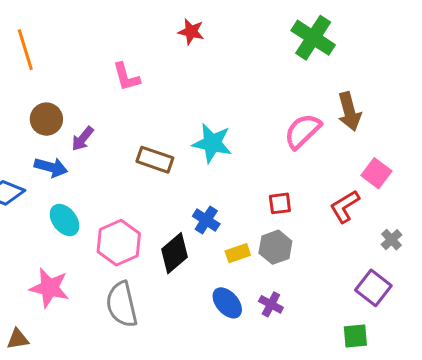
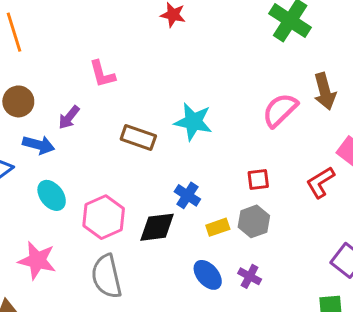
pink L-shape: (126, 77) -> (102, 74), moved
brown circle: (46, 119) -> (18, 101), moved
black diamond: (175, 253) -> (157, 227), turned 33

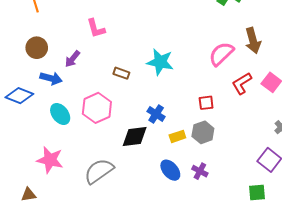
brown rectangle: (138, 138) -> (121, 73), size x0.7
red L-shape: (320, 182) -> (242, 83), moved
pink hexagon: (104, 217) -> (97, 108), moved
gray semicircle: (107, 276) -> (99, 171), turned 68

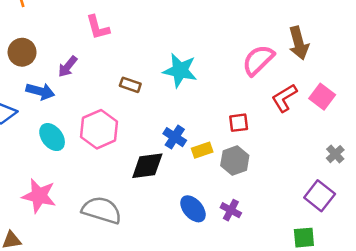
yellow rectangle: (177, 136) -> (202, 150), moved
gray semicircle: (99, 171) -> (102, 210), turned 52

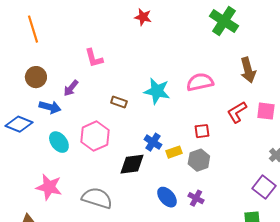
pink semicircle: (258, 60) -> (200, 82), moved, turned 32
pink square: (322, 97) -> (266, 111), turned -30

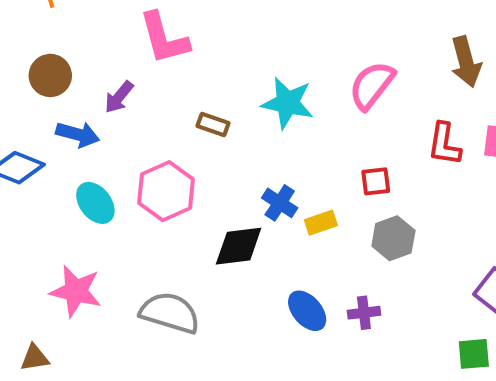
pink L-shape: (94, 58) -> (164, 38), size x1.4
pink semicircle: (200, 82) -> (372, 85), turned -40
red L-shape: (237, 112) -> (444, 144), turned -50
gray hexagon: (199, 160) -> (393, 238), moved
purple cross: (196, 198) -> (364, 313), turned -35

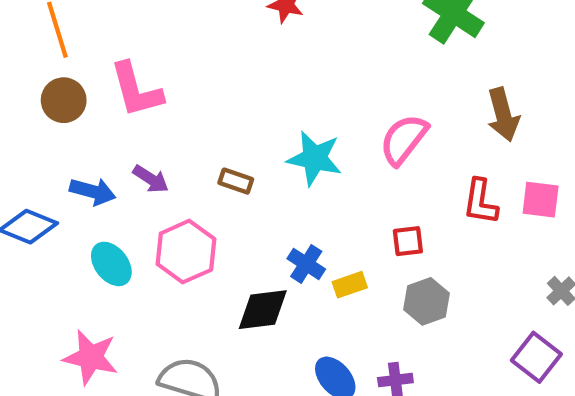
pink L-shape: (164, 38) -> (136, 90), moved
brown circle: (50, 75) -> (64, 100), moved
purple arrow: (119, 97) -> (151, 179), moved, turned -96

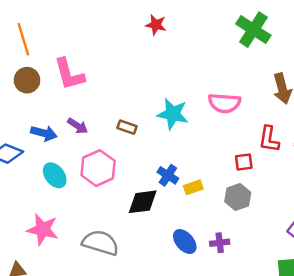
pink semicircle: (404, 140) -> (224, 103), turned -124
red square: (408, 241) -> (244, 162), moved

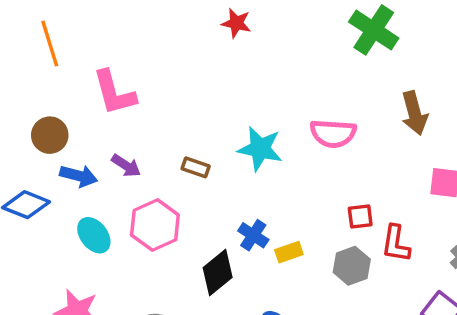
brown circle: (27, 80) -> (50, 135), moved
red L-shape: (269, 139) -> (396, 244), moved
black diamond: (143, 202) -> (218, 273), turned -32

